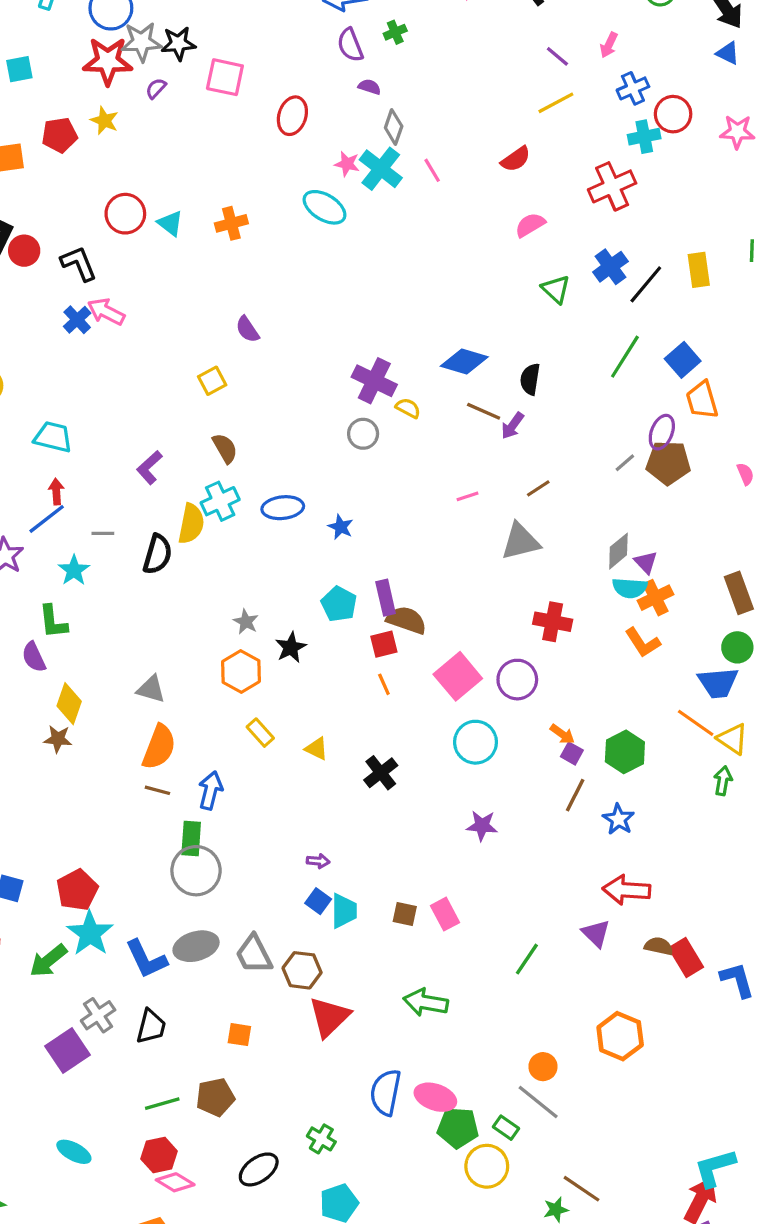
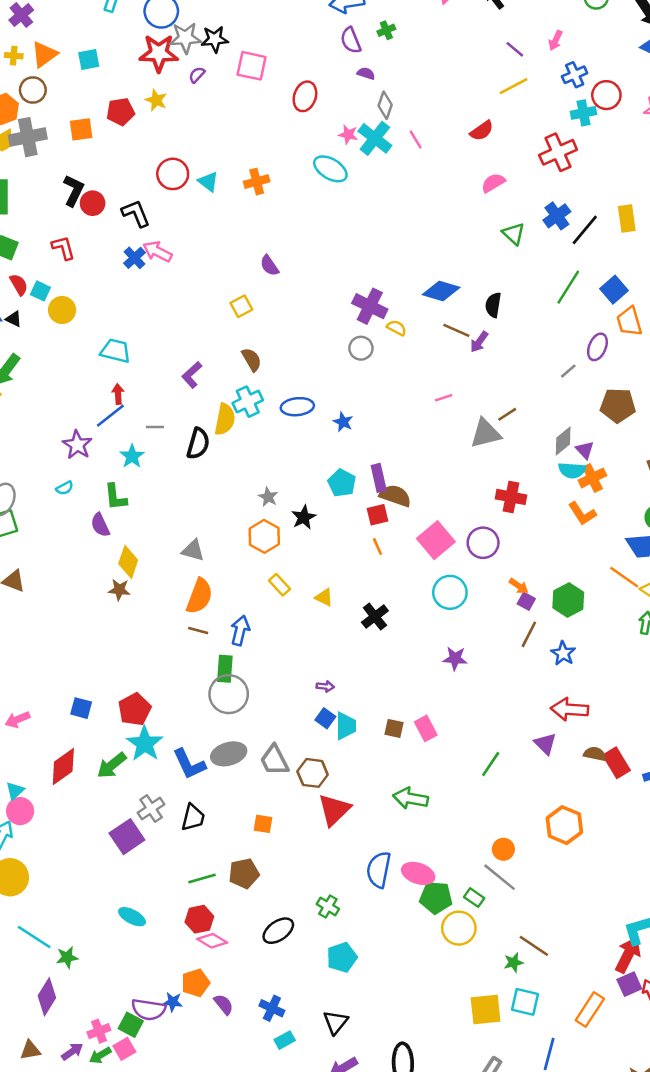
brown pentagon: (668, 463) -> (618, 405), moved
brown line: (538, 488) -> (507, 414), moved

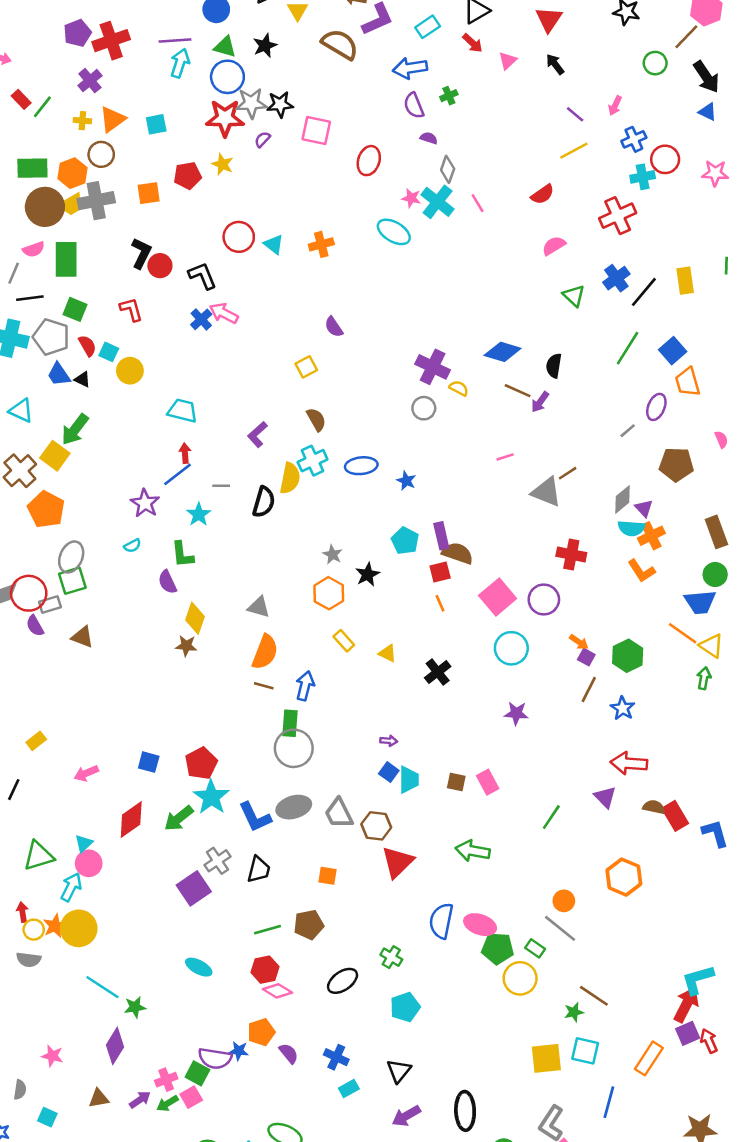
gray triangle: (486, 433) -> (546, 492), turned 36

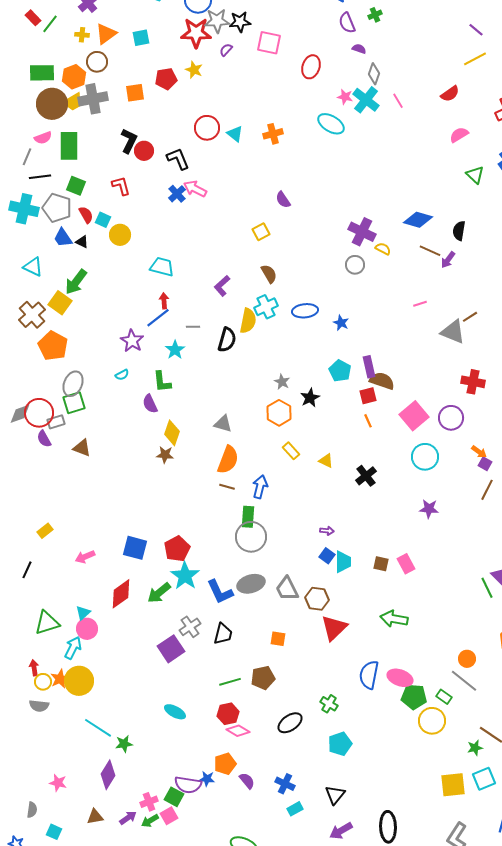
blue square: (149, 762) -> (135, 548), size x1.4
green line: (551, 817) -> (487, 588), moved, turned -60
cyan square: (585, 1051) -> (484, 779), turned -35

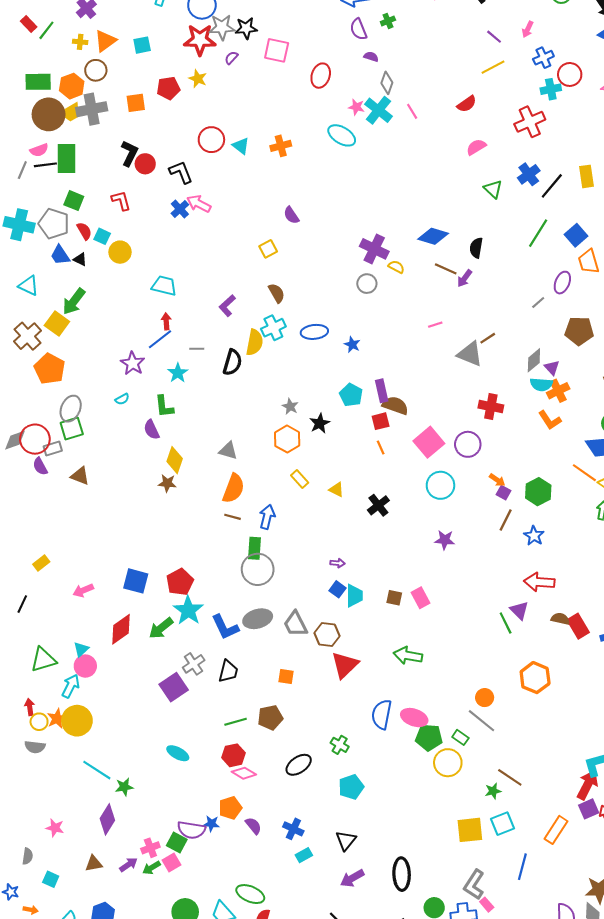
black line: (40, 177) -> (45, 165), moved

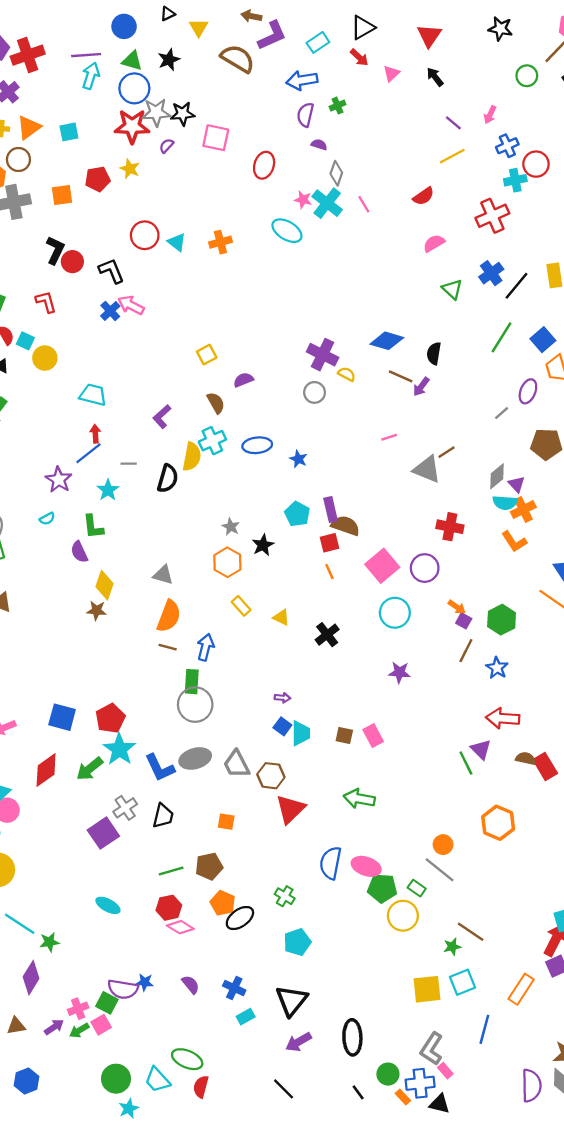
purple semicircle: (359, 29) -> (305, 115), turned 35
purple semicircle: (291, 215) -> (243, 380), moved, turned 102
orange pentagon: (230, 808) -> (223, 903), moved, turned -30
black triangle: (346, 840) -> (292, 1001), size x1.4

